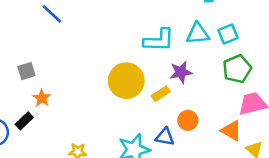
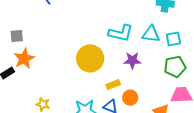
yellow rectangle: (161, 94) -> (113, 85), moved
orange star: (42, 98) -> (24, 59), size x1.5

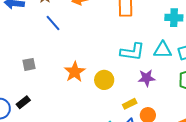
yellow circle: (90, 58) -> (104, 80), size x0.7
orange star: (24, 59) -> (75, 72), moved

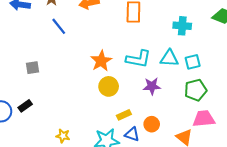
orange star: (75, 72) -> (101, 61), moved
yellow rectangle: (130, 104) -> (124, 115), moved

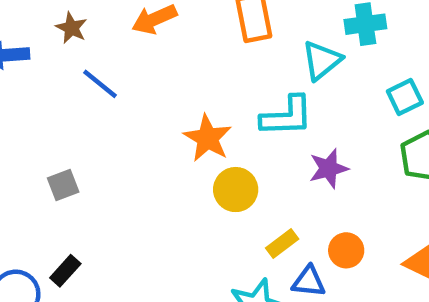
cyan triangle: (169, 58) -> (322, 60), moved, turned -30

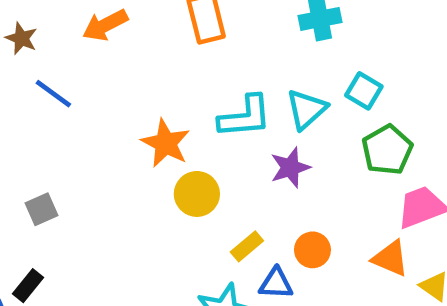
cyan triangle: (322, 60) -> (306, 109), moved
cyan square: (405, 97) -> (364, 91), turned -30
gray square: (63, 185) -> (41, 209), moved

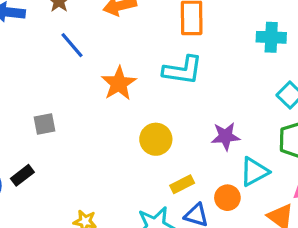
cyan triangle: (306, 109) -> (254, 172), moved
cyan L-shape: (245, 117) -> (183, 70), moved
orange star: (166, 143) -> (119, 83), moved

